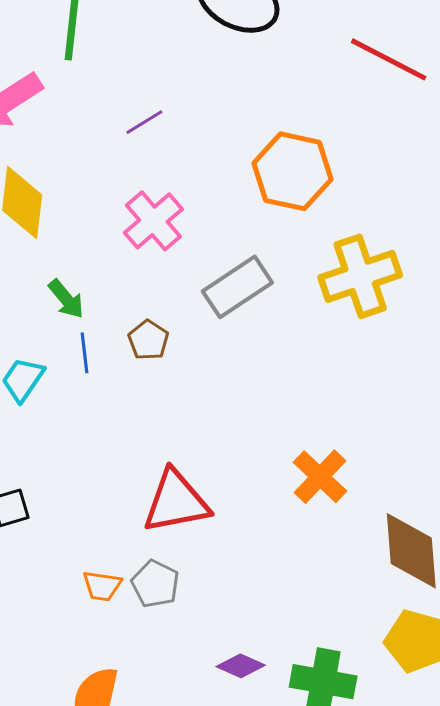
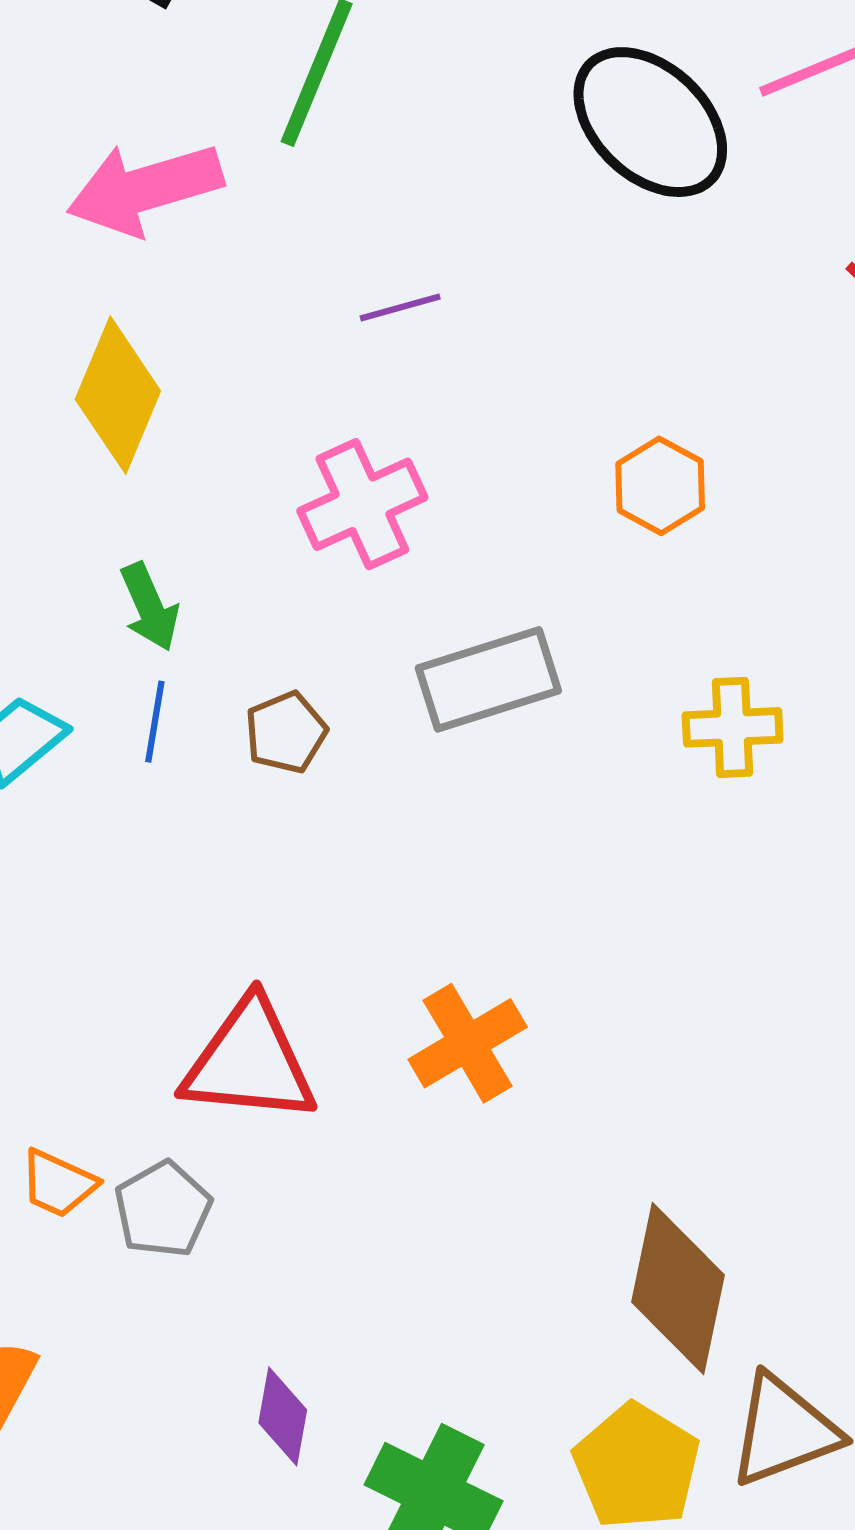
orange hexagon: (292, 171) -> (660, 486), size x0.6
yellow cross: (360, 276) -> (733, 727), size x0.6
orange cross: (320, 477) -> (468, 1043), moved
purple diamond: (241, 666) -> (283, 1416), turned 60

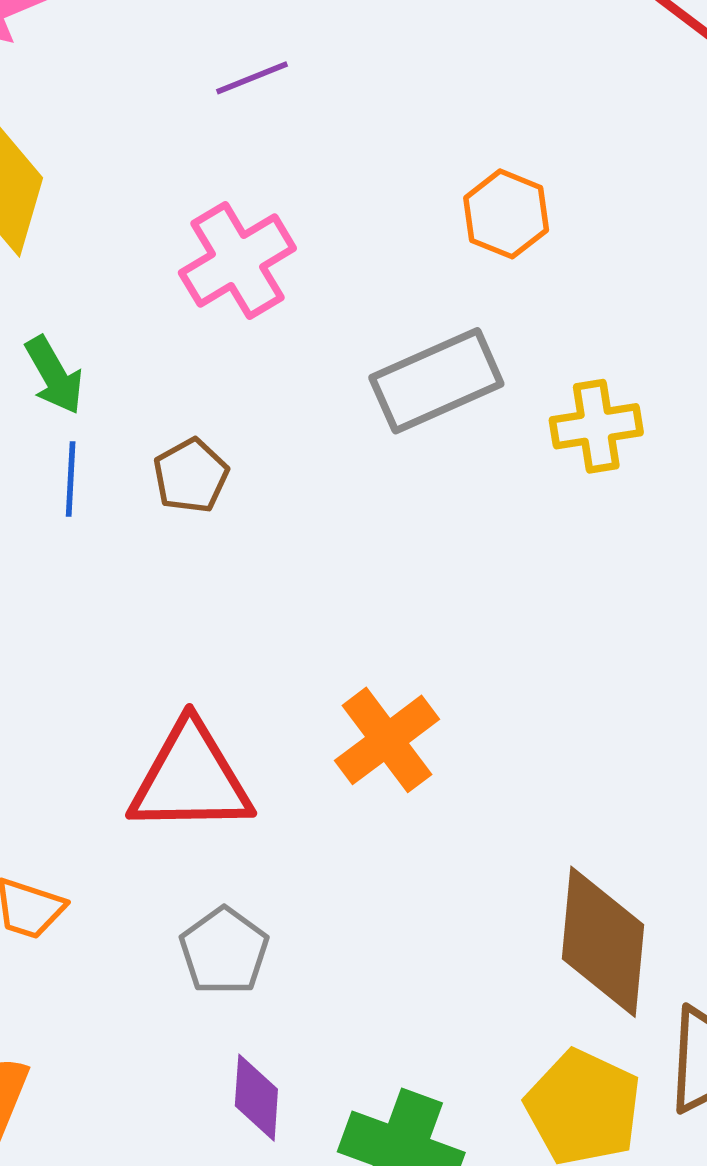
gray rectangle: (488, 679) -> (436, 381), moved
gray pentagon: (163, 1209) -> (224, 951), moved

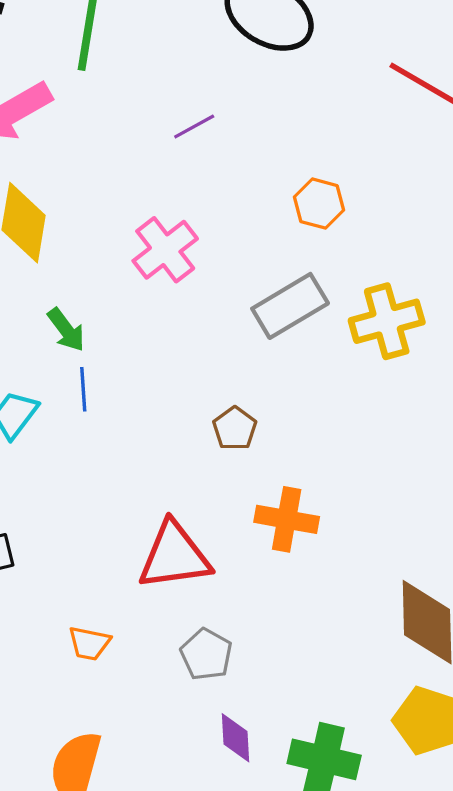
purple line: (252, 78) -> (194, 127), moved
yellow cross: (596, 426) -> (387, 321), size x1.4
brown pentagon: (191, 476) -> (235, 429), moved
orange cross: (387, 740) -> (287, 519), turned -36

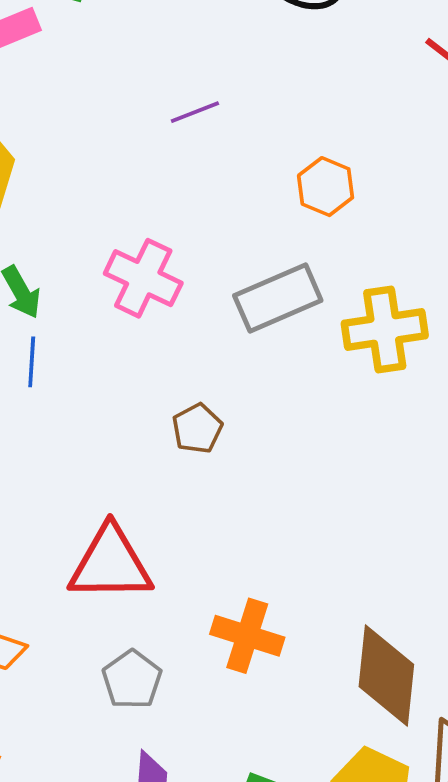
purple line: (194, 127) -> (195, 112), moved
pink cross: (165, 250) -> (143, 278), moved, turned -34
orange cross: (287, 519) -> (247, 636), moved

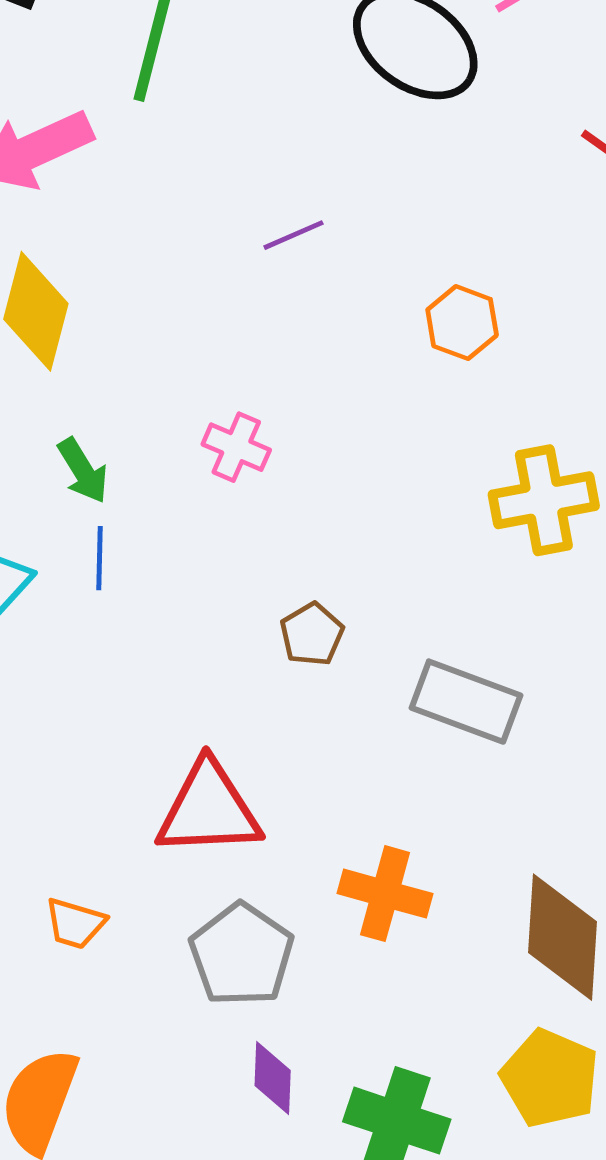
pink cross: (143, 278) -> (236, 447), size x0.7
gray rectangle: (278, 298) -> (466, 702), moved, turned 46
gray pentagon: (132, 680) -> (242, 955), size x1.4

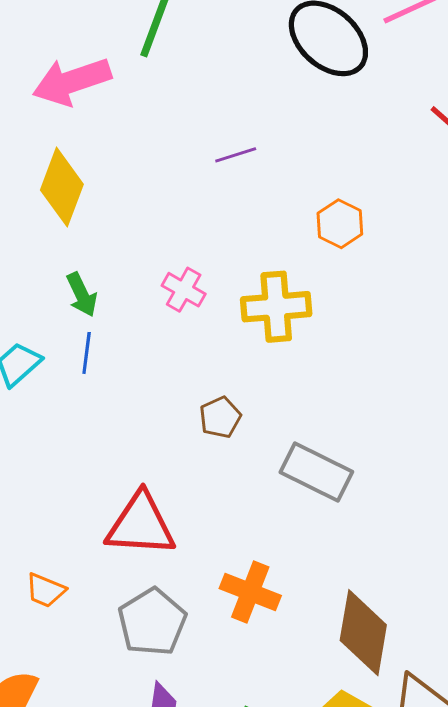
yellow cross: (544, 500) -> (276, 307), moved

